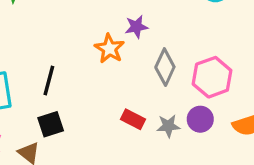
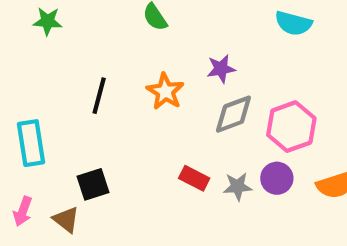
purple star: (136, 27) -> (221, 69), moved
gray diamond: (165, 67) -> (233, 114), turned 45
black line: (49, 81) -> (99, 96), moved

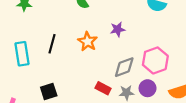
gray diamond: (233, 114) -> (124, 67), moved
cyan rectangle: (31, 143) -> (22, 54), moved

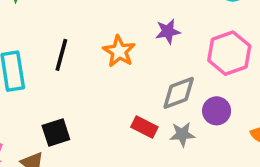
pink hexagon: (155, 60) -> (229, 53), moved
purple circle: (148, 88) -> (217, 111), moved

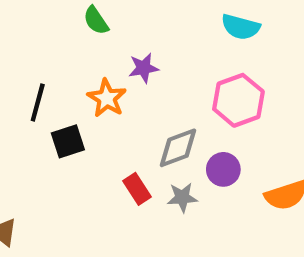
purple star: (168, 31) -> (143, 68), moved
red rectangle: (144, 127) -> (137, 189), turned 30
black square: (56, 132) -> (68, 141), moved

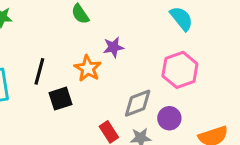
cyan semicircle: (241, 27) -> (181, 19), turned -144

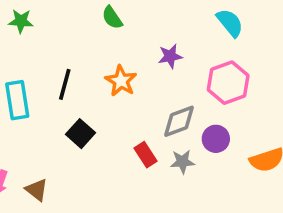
purple star: (113, 47) -> (170, 56), moved
black square: (61, 99) -> (81, 134), moved, turned -30

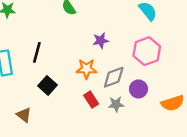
purple star: (170, 56) -> (101, 41), moved
orange star: (121, 81) -> (86, 69), moved, turned -30
brown triangle: (37, 190) -> (24, 115), moved

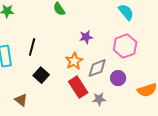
orange star: (86, 69) -> (74, 61), turned -30
red rectangle: (91, 100) -> (78, 87), size x1.5
gray star: (116, 104) -> (99, 99), moved

